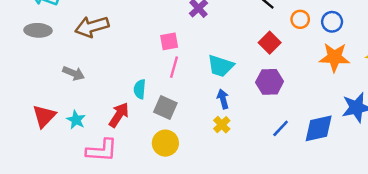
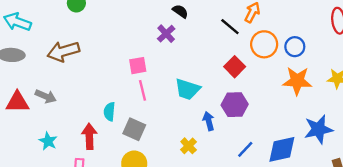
orange circle: (300, 19) -> (264, 44), size x1.5
pink line: (174, 67) -> (143, 90), turned -30
blue arrow: (223, 99) -> (209, 121), moved
red arrow: (119, 115) -> (89, 136), turned -35
red triangle: (44, 116) -> (17, 102), moved, turned 45

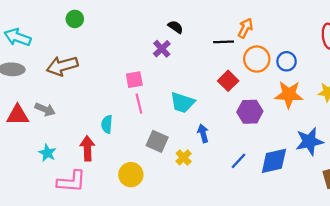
black line: (230, 27) -> (224, 42), turned -42
purple hexagon: (235, 105) -> (250, 112), moved
gray square: (134, 129) -> (157, 141), moved

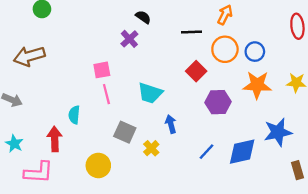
orange arrow: (245, 28) -> (225, 15), moved

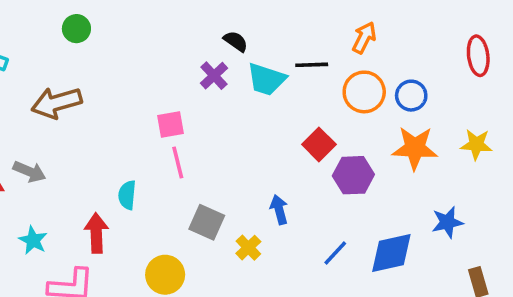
red square: (196, 71) -> (319, 144), moved
cyan trapezoid: (150, 93) -> (266, 79), moved
blue star: (278, 132) -> (447, 222), size x0.7

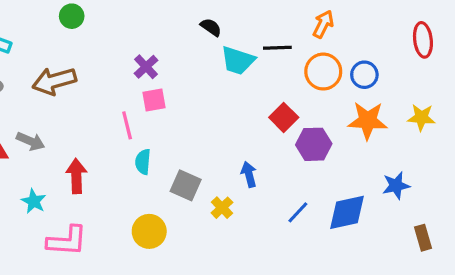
purple cross: (214, 76) -> (146, 67), moved
pink line: (178, 163) -> (127, 125), moved
cyan semicircle: (127, 195) -> (143, 162), moved
red arrow: (96, 233) -> (76, 176), moved

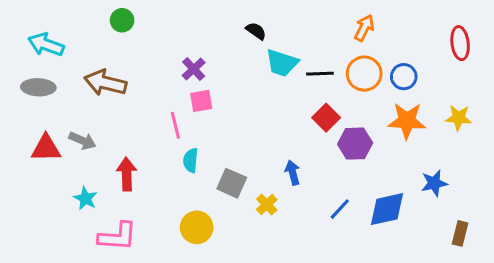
black line: (277, 48) -> (320, 74), moved
brown arrow: (54, 81) -> (105, 83), turned 30
brown rectangle: (423, 238) -> (460, 233), turned 30

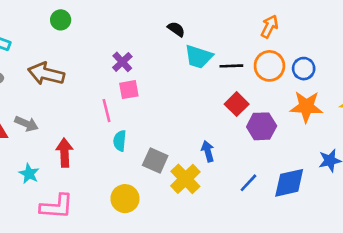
yellow cross: (267, 205) -> (185, 179), size x1.6

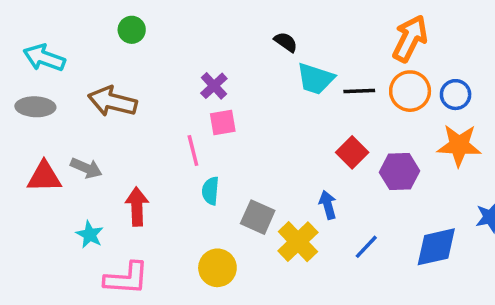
orange arrow: (269, 26) -> (410, 39), size x1.5
red square: (237, 104) -> (352, 152), moved
blue line: (248, 183) -> (366, 247), moved

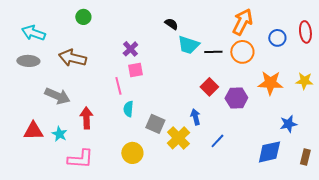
blue circle: (456, 95) -> (277, 38), moved
gray arrow: (86, 168) -> (57, 96), size x1.4
red triangle: (44, 177) -> (33, 131), moved
blue diamond: (436, 247) -> (269, 152), moved

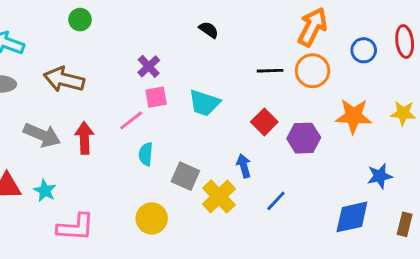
cyan trapezoid: (188, 45) -> (204, 103), moved
pink line: (118, 86) -> (131, 120), turned 66
red arrow: (86, 118) -> (84, 138), moved

